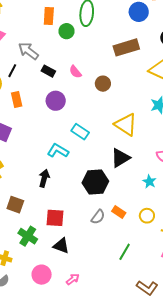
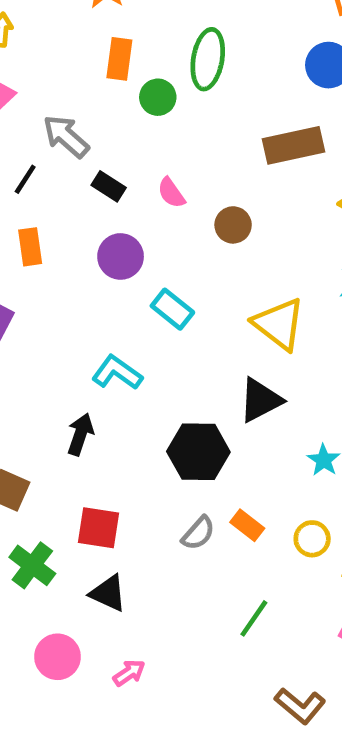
cyan rectangle: (80, 132) -> (172, 309), moved

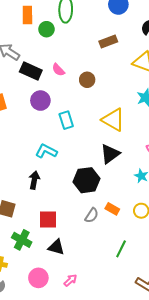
brown rectangle: (294, 145) -> (108, 41), size x0.7
black rectangle: (109, 186) -> (31, 71), size x1.5
cyan rectangle: (172, 309) -> (66, 120), turned 42

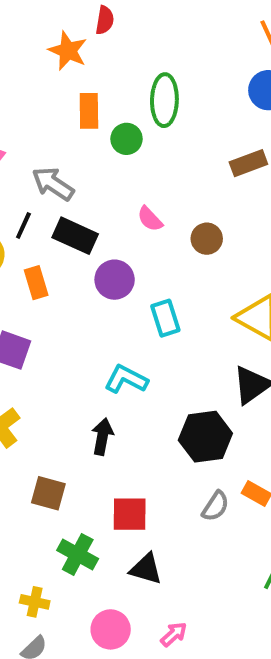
black rectangle: (31, 71) -> (75, 236), moved

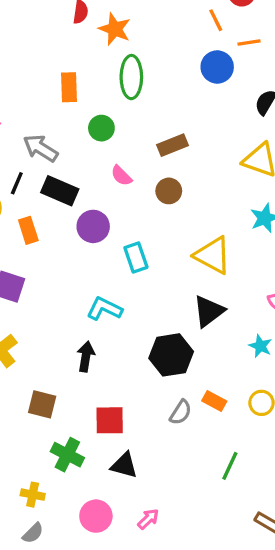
orange star: (68, 51) -> (115, 29), moved
green circle: (127, 139) -> (101, 128), moved
brown rectangle: (248, 163) -> (173, 145), moved

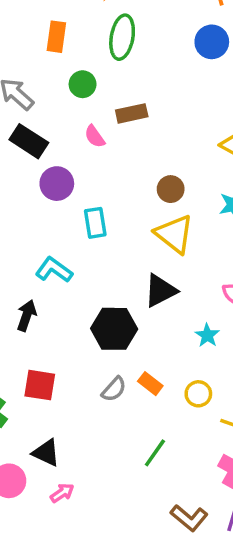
brown rectangle: (173, 145) -> (132, 113), moved
brown circle: (169, 191) -> (171, 189), moved
black triangle: (124, 465) -> (46, 453), moved

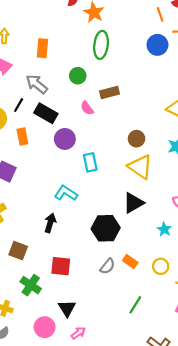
orange rectangle: (56, 37) -> (42, 48), moved
black triangle: (46, 453) -> (67, 308), turned 36

